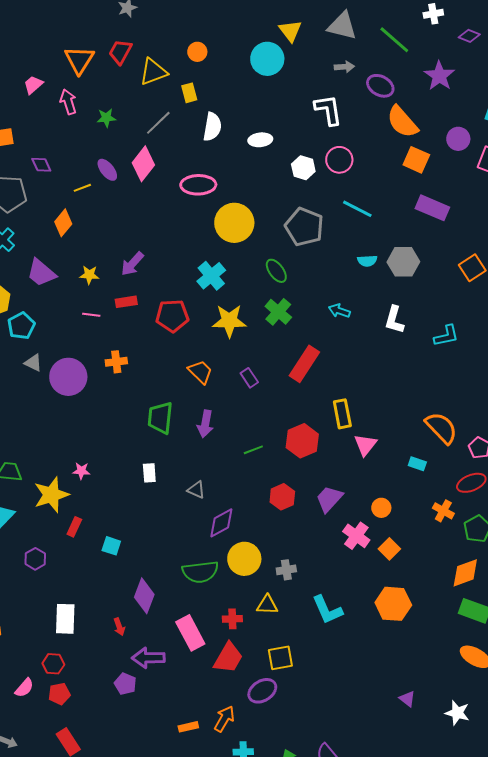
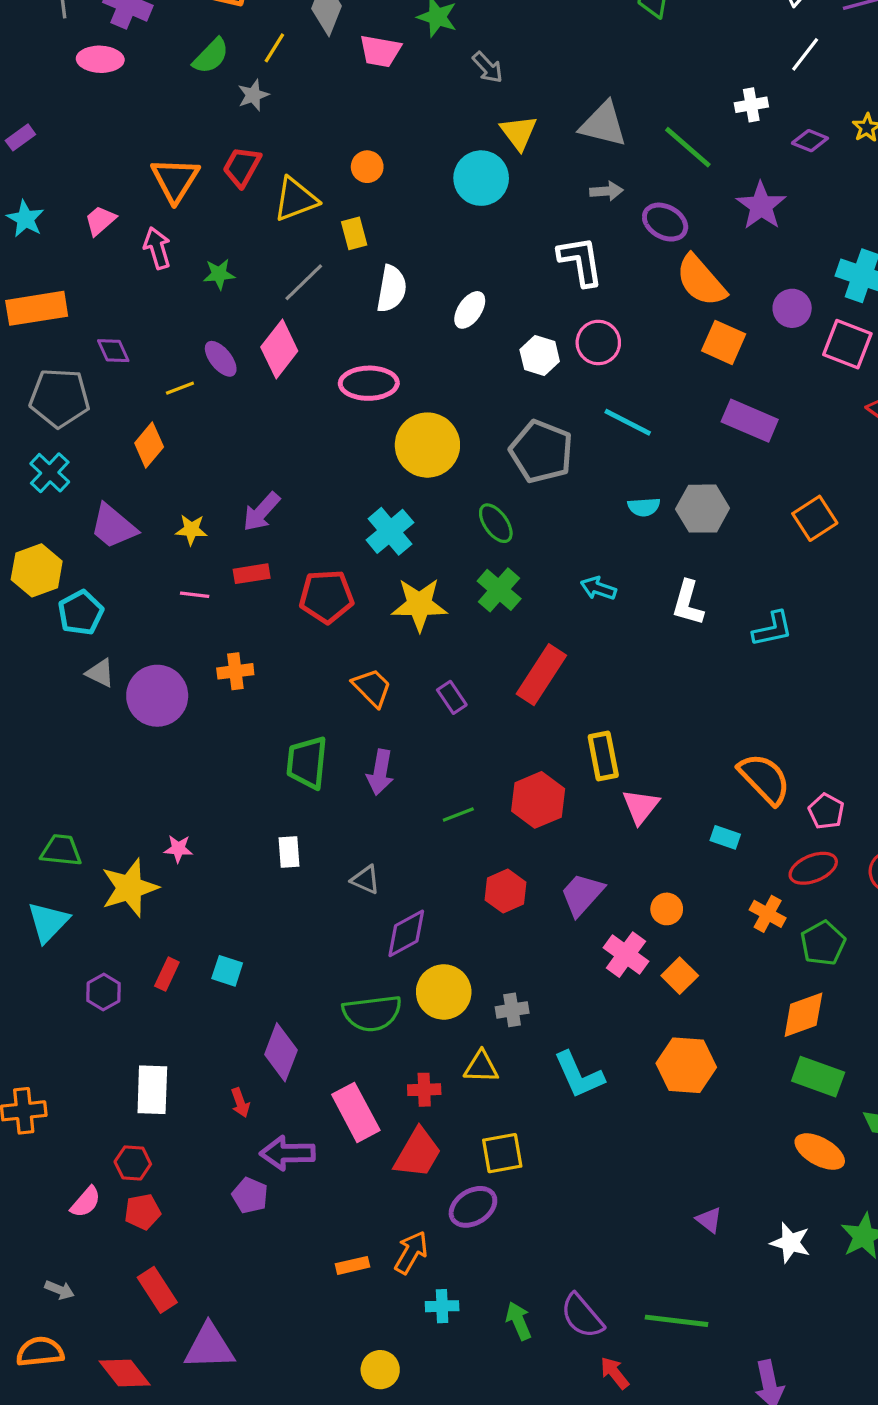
white ellipse: (260, 140) -> (470, 310), turned -50
red rectangle: (74, 527) -> (167, 974), moved

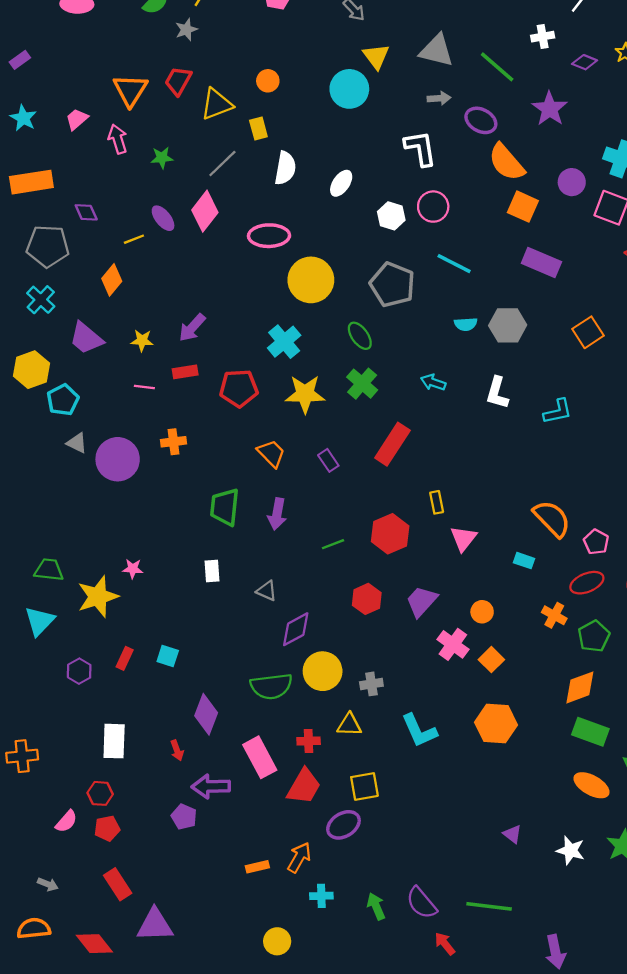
yellow rectangle: (603, 756) -> (437, 502), size x0.7

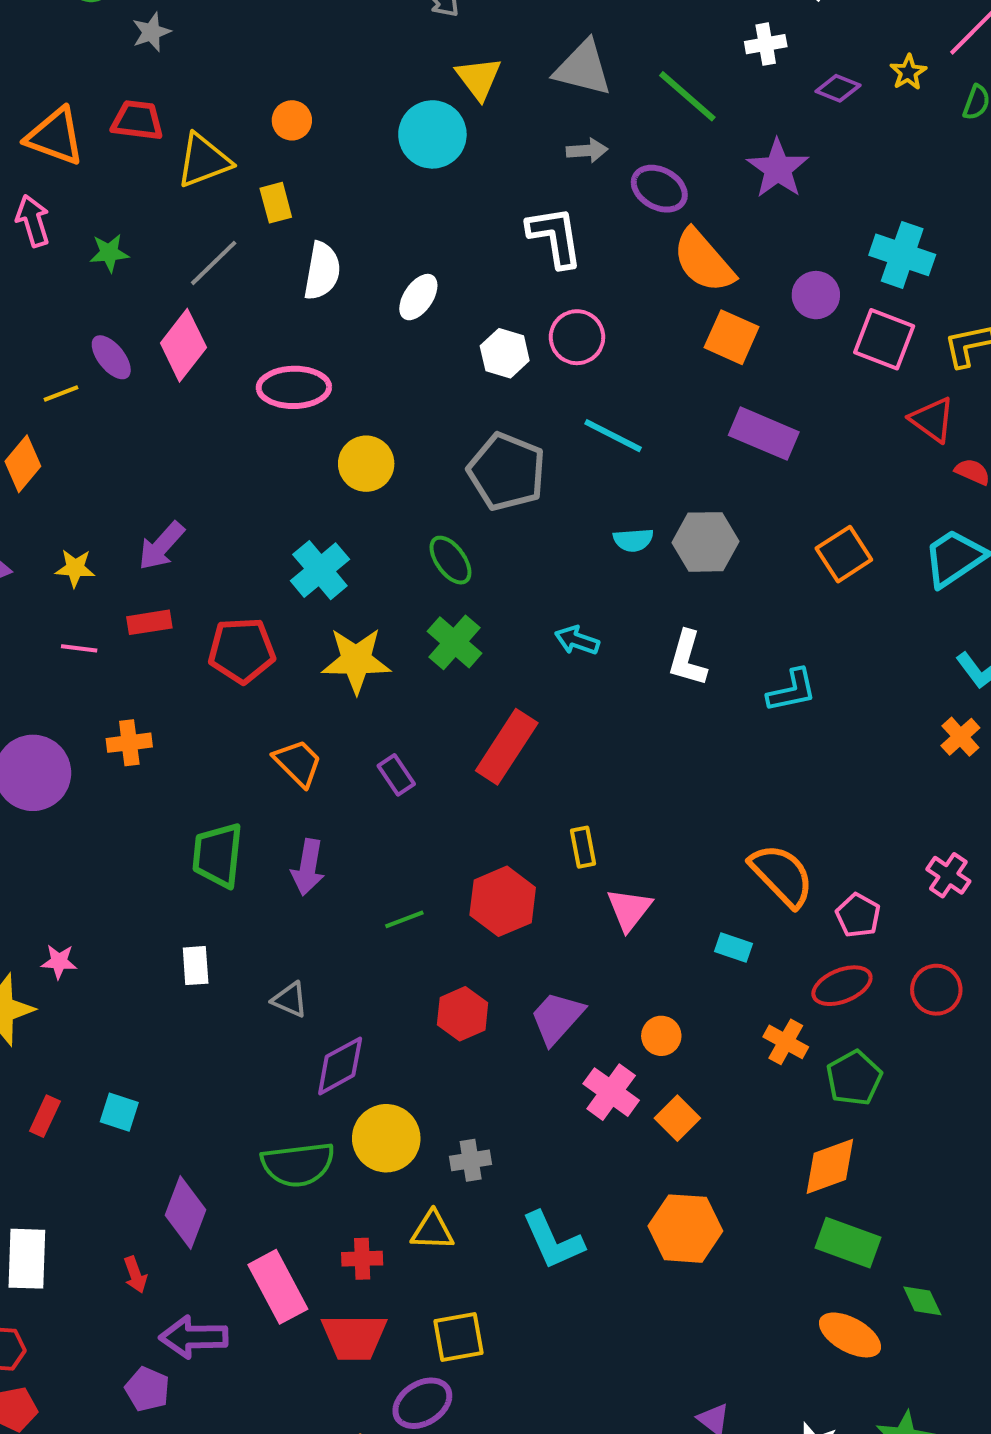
red trapezoid: (178, 81) -> (137, 120), turned 68
orange triangle: (130, 90) -> (55, 136), turned -42
yellow circle: (311, 280) -> (366, 464), size x0.7
red trapezoid: (304, 786) -> (354, 1337), turned 60

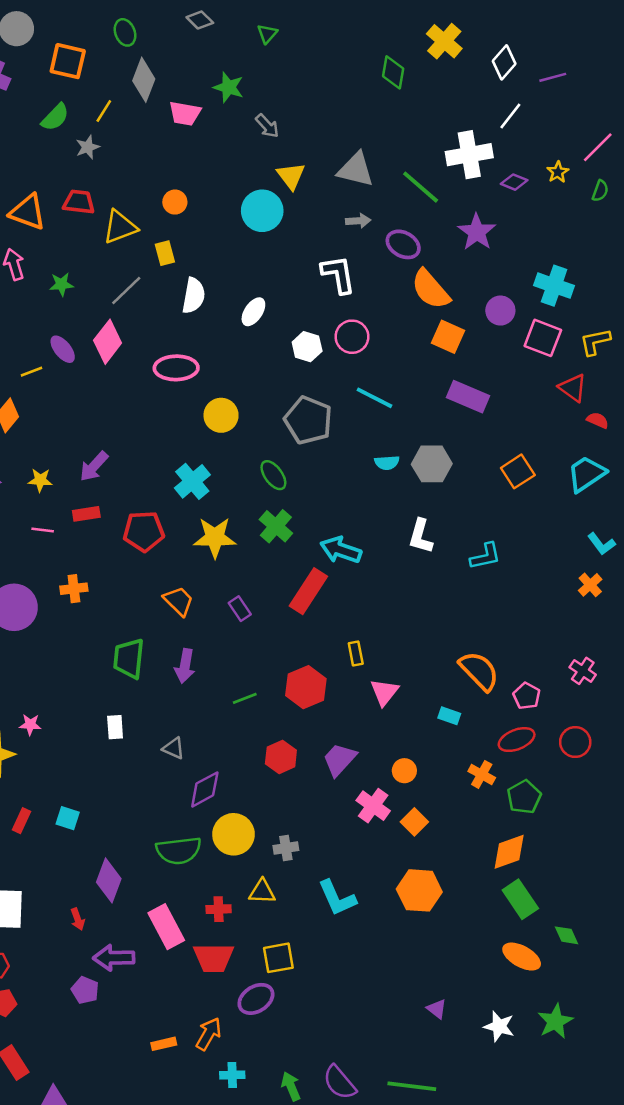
white cross: (766, 44) -> (469, 155), size x1.8
cyan arrow: (577, 640) -> (341, 550), moved, size x1.5
green rectangle: (848, 1243) -> (520, 899), turned 36

